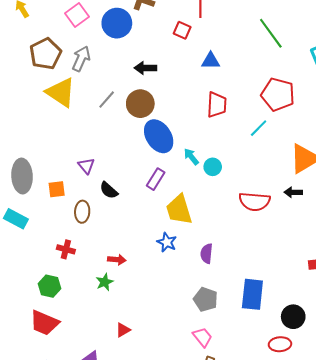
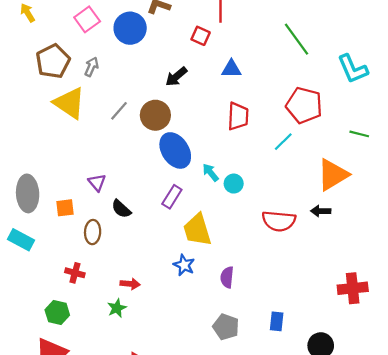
gray arrow: (81, 59) -> (91, 67), size x0.7
black arrow: (145, 68) -> (176, 77), moved, turned -40
blue rectangle: (252, 294) -> (277, 321), size x0.6

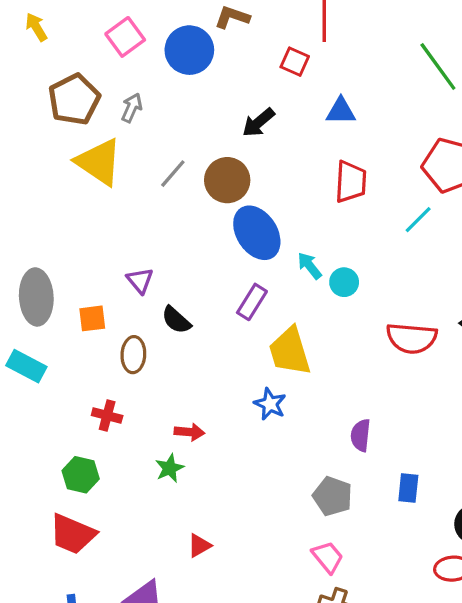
purple semicircle: (227, 277) -> (361, 435), moved

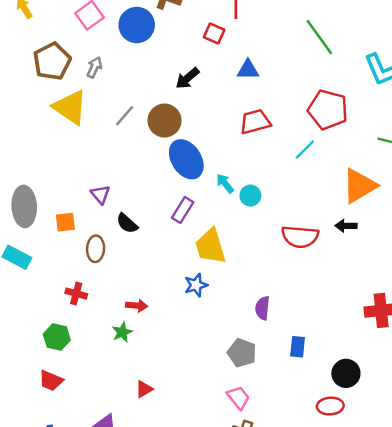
red trapezoid: (351, 182) -> (255, 122), turned -108
blue star: (270, 404) -> (196, 285), turned 30
red trapezoid: (72, 534) -> (51, 381), size x0.7

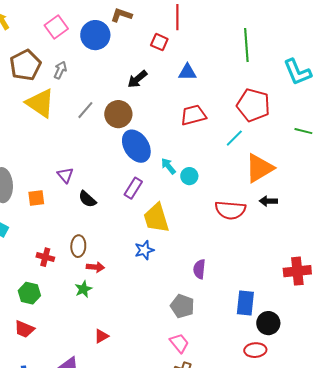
green line: (319, 37) -> (246, 45), turned 32
orange triangle: (359, 186) -> (259, 168), moved
brown ellipse: (96, 249) -> (78, 246), moved
blue rectangle: (298, 347) -> (245, 303), moved, size x1.4

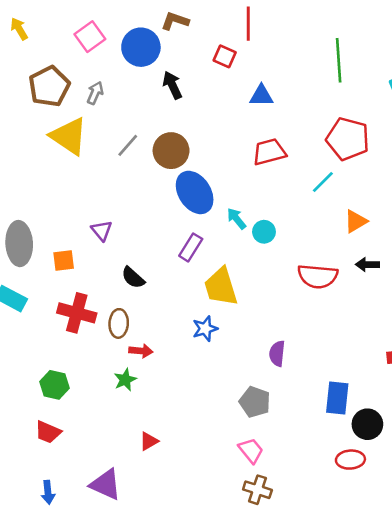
black arrow: (137, 79) -> (172, 85), moved, turned 105
orange triangle: (259, 168) -> (356, 221), size x0.6
black semicircle: (87, 199) -> (133, 278), moved
red cross: (45, 257) -> (77, 313), moved, size x1.6

